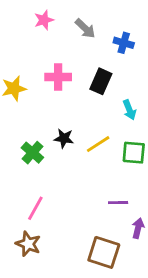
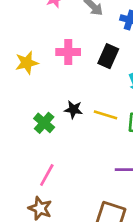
yellow line: (98, 144) -> (106, 115), turned 50

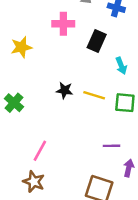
pink cross: (68, 52) -> (63, 24), moved
green cross: (44, 123) -> (14, 103), moved

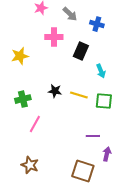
green cross: (14, 103) -> (23, 99), moved, turned 35
pink line: (40, 151) -> (35, 124), moved

